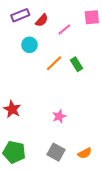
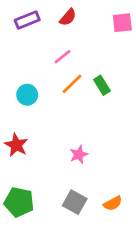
red semicircle: (42, 20) -> (68, 17), moved
pink line: (64, 29) -> (62, 57), moved
cyan circle: (29, 45) -> (27, 95), moved

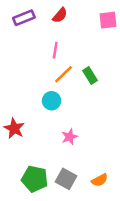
pink line: (62, 57) -> (55, 50), turned -42
cyan circle: (27, 95) -> (52, 101), moved
green pentagon: (19, 202) -> (35, 179), moved

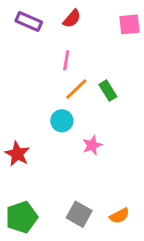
purple rectangle: (24, 18) -> (29, 22), turned 45
pink star: (70, 137) -> (92, 145), moved
green pentagon: (35, 179) -> (22, 217), moved, turned -30

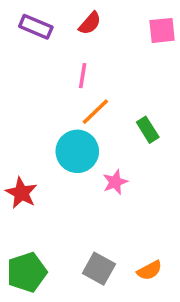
green rectangle: (108, 91) -> (148, 130), moved
cyan circle: (62, 121) -> (77, 151), size x1.5

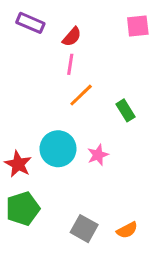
red semicircle: (90, 23) -> (72, 37), moved
cyan circle: (77, 151) -> (58, 149), moved
green pentagon: (27, 272) -> (23, 209), moved

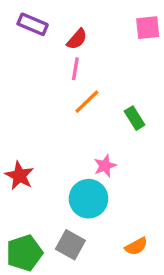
cyan circle: (58, 149) -> (88, 199), moved
green pentagon: (23, 209) -> (24, 253), moved
gray square: (84, 229) -> (70, 245), moved

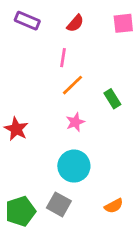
red semicircle: (77, 39) -> (75, 23), moved
pink star: (105, 166) -> (75, 122), moved
red star: (19, 176) -> (16, 129), moved

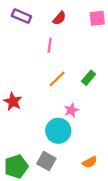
orange line: (73, 85) -> (57, 79), moved
green rectangle: (112, 99) -> (89, 78), turned 72
pink star: (75, 122) -> (71, 110), moved

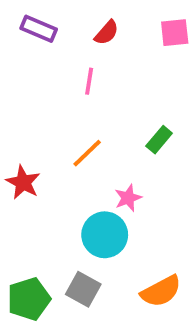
orange line: (57, 79) -> (87, 153), moved
orange semicircle: (90, 162) -> (161, 291), size x1.5

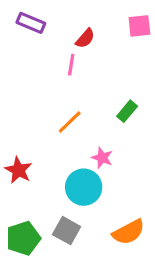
red semicircle: (107, 33) -> (85, 38), moved
red star: (23, 182) -> (19, 170), moved
pink star: (128, 198) -> (102, 158), turned -30

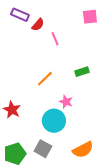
red semicircle: (85, 38) -> (38, 25), moved
pink line: (71, 65) -> (55, 39), moved, turned -32
green rectangle: (127, 111) -> (82, 72), turned 32

